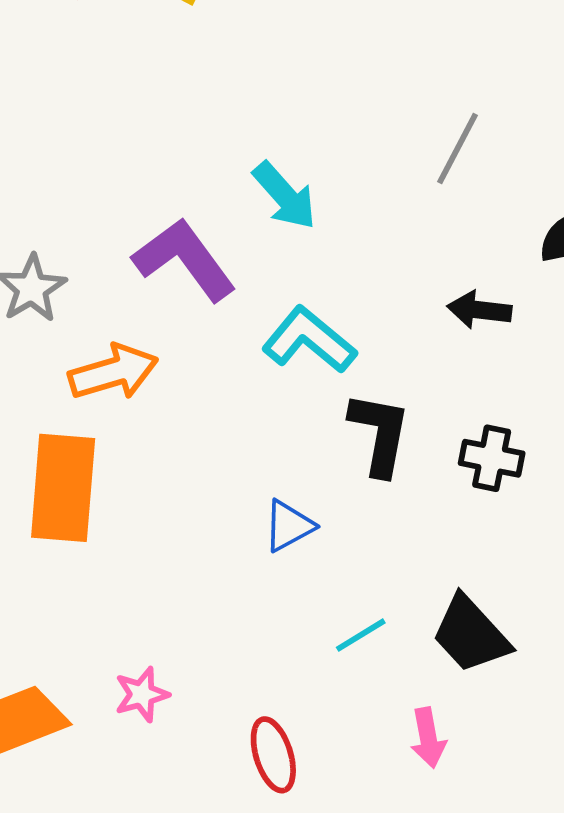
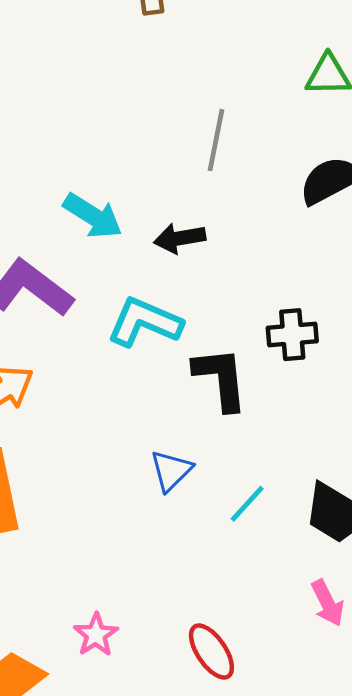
black arrow: (479, 310) -> (180, 238), moved
black cross: (492, 458) -> (292, 335), moved
cyan line: (361, 635) -> (247, 504), moved

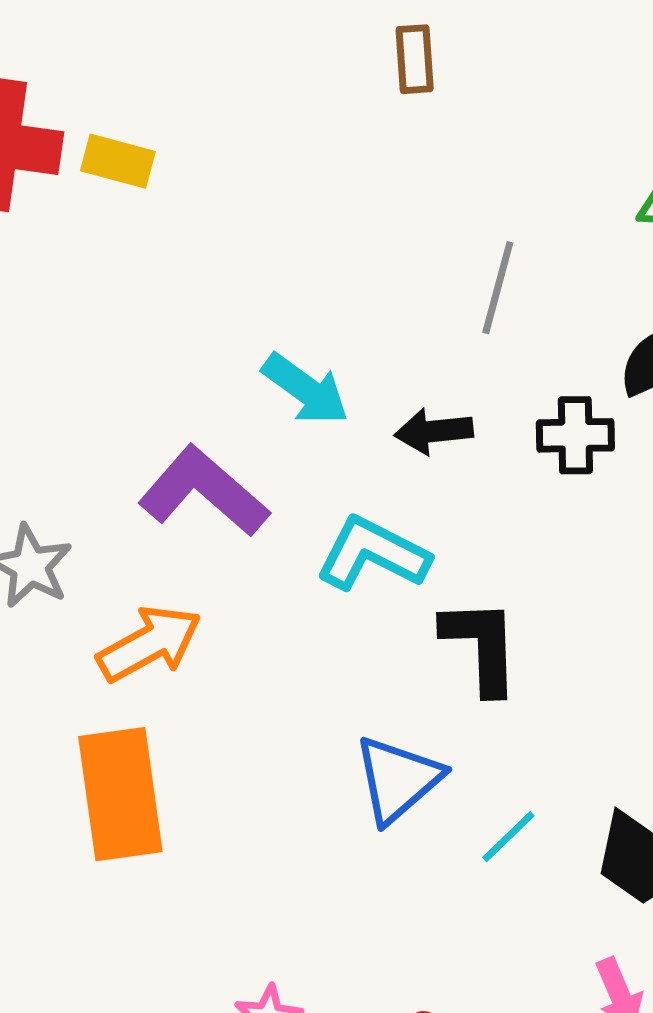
black cross: (292, 335) -> (575, 435), moved
blue triangle: (171, 471) -> (398, 779), size x1.4

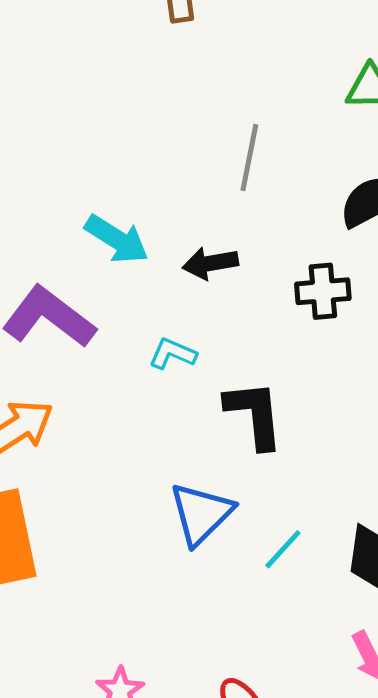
black cross: (575, 435) -> (323, 291), moved
cyan L-shape: (373, 554) -> (173, 354), size x0.6

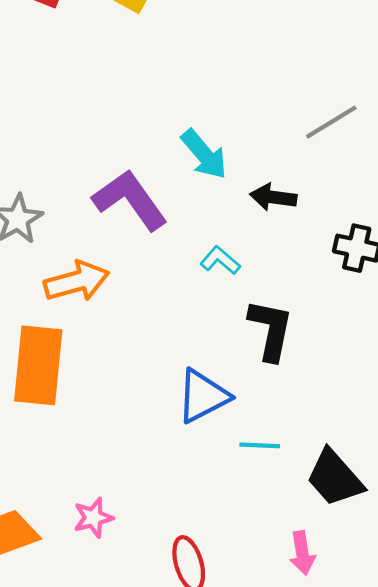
gray line: (249, 157) -> (331, 122), turned 30
cyan line: (283, 549) -> (260, 445), turned 33

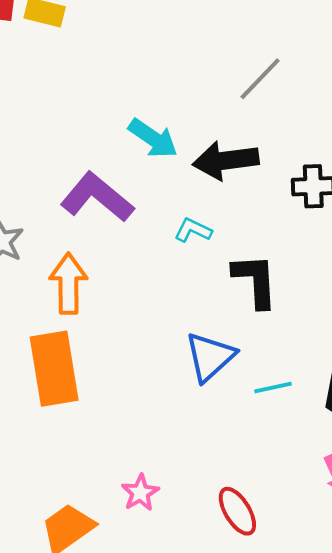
black arrow: (273, 197) -> (226, 160), size x1.5
orange arrow: (77, 281) -> (68, 284), turned -60

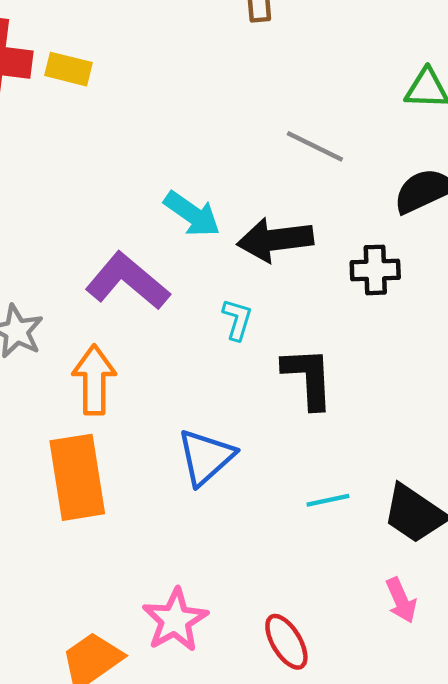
gray line: (260, 79) -> (315, 146), turned 72
cyan L-shape: (193, 230) -> (237, 319), turned 81
blue triangle: (210, 357) -> (206, 457), moved
pink star: (140, 493) -> (175, 620), size x1.5

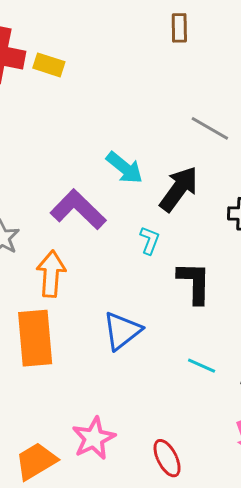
black arrow: (275, 240) -> (179, 189), turned 129
cyan line: (328, 500) -> (202, 366), turned 32

